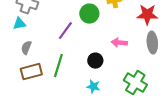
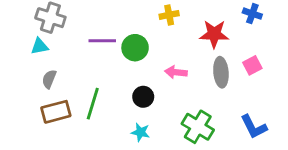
green circle: (89, 14) -> (135, 48), moved
purple line: (65, 31) -> (102, 41), moved, turned 54

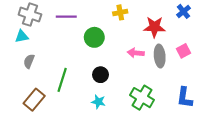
blue cross: (252, 14) -> (184, 11), turned 32
purple line: (102, 41) -> (66, 17), moved
pink arrow: (176, 72) -> (136, 53), moved
brown rectangle: (56, 112) -> (34, 100), moved, turned -35
blue L-shape: (254, 127) -> (185, 98), turned 35

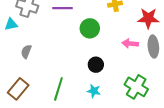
cyan triangle: (22, 36) -> (11, 24), moved
green line: (62, 80) -> (58, 89), moved
brown rectangle: (34, 100) -> (18, 89), moved

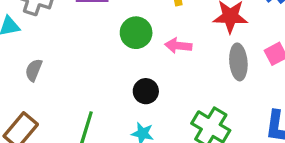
pink arrow: (130, 43) -> (178, 46), moved

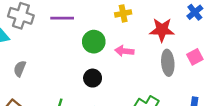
black circle: (146, 91) -> (93, 78), moved

